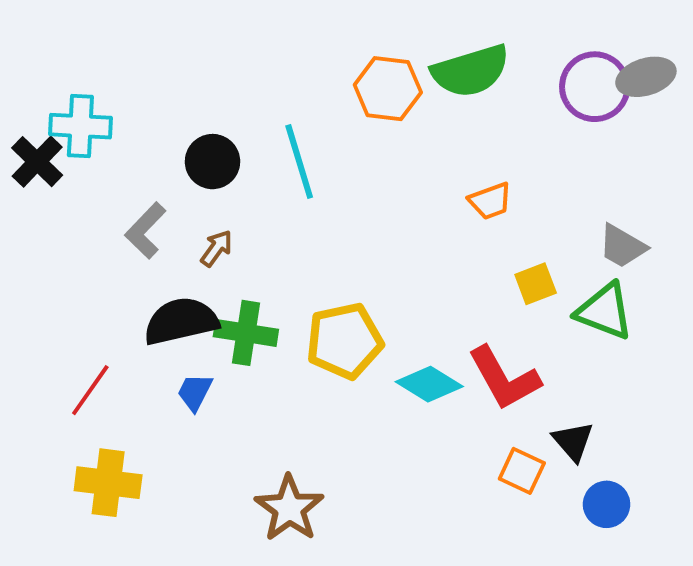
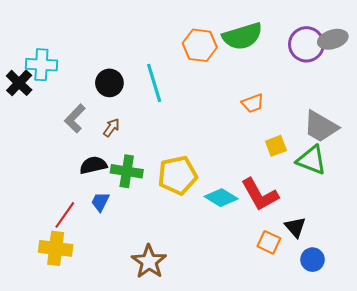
gray trapezoid: (622, 246) -> (321, 127), size x1.4
black semicircle: (181, 321) -> (93, 165), size x0.7
red line: (90, 390) -> (65, 215), moved

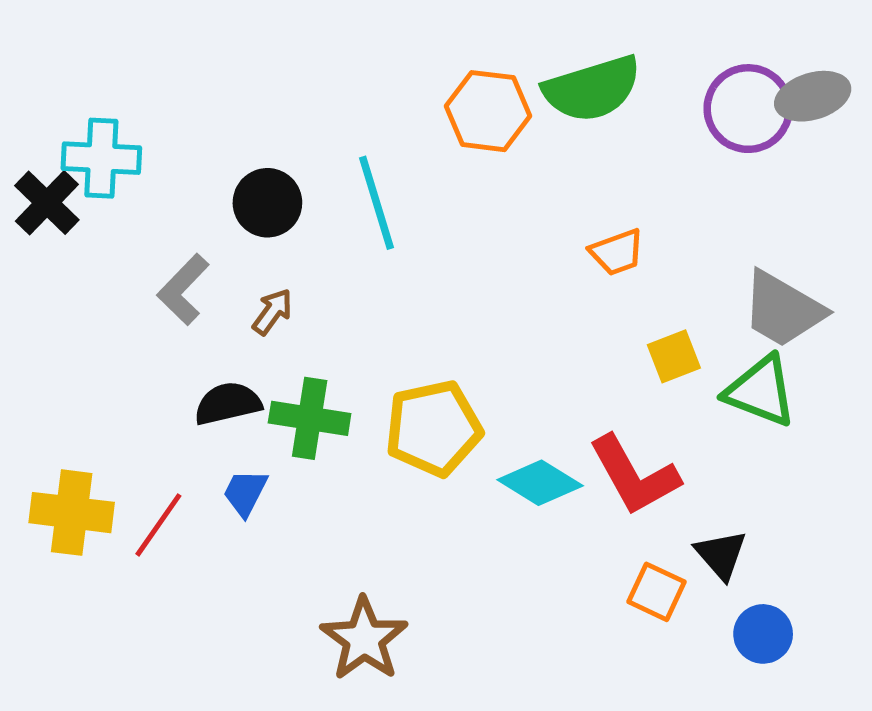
yellow cross: (56, 248) -> (72, 513), moved

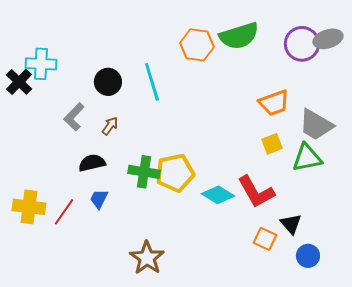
orange trapezoid: (617, 252) -> (274, 103), moved, size x1.4
green triangle: (761, 391) -> (307, 158), turned -32
green cross: (310, 418) -> (144, 172), moved

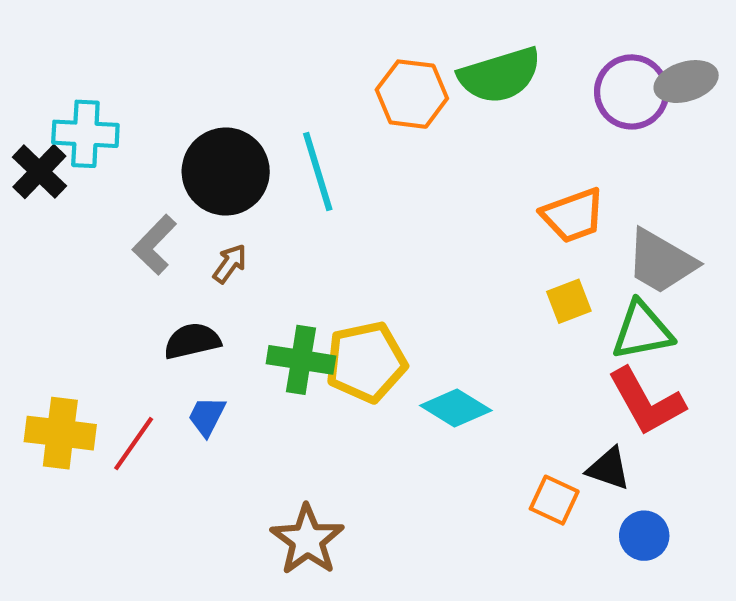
black circle: (108, 82) -> (226, 172), size x1.5
red L-shape: (256, 192) -> (646, 402), moved
black triangle: (291, 224) -> (609, 469), turned -30

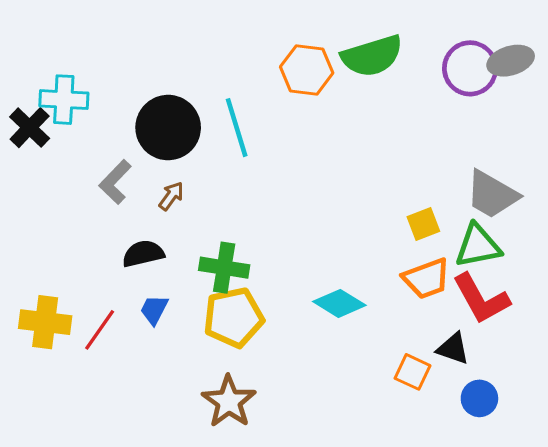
orange trapezoid: (573, 215) -> (427, 279), moved
yellow pentagon: (366, 362) -> (233, 317), moved

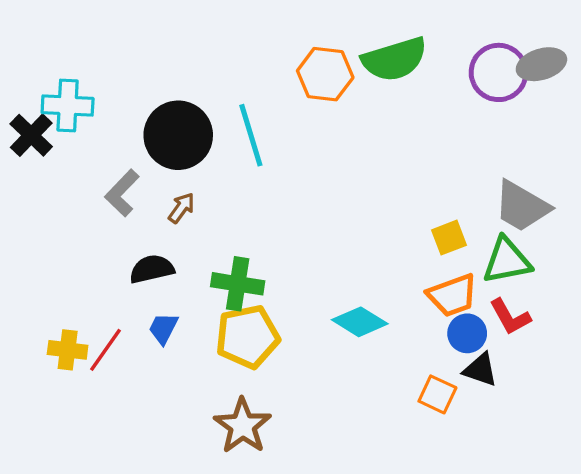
red L-shape: (481, 299) -> (510, 317), size x0.7
yellow cross: (45, 322) -> (68, 350), moved, size x0.7
blue circle: (479, 398) -> (467, 333), moved

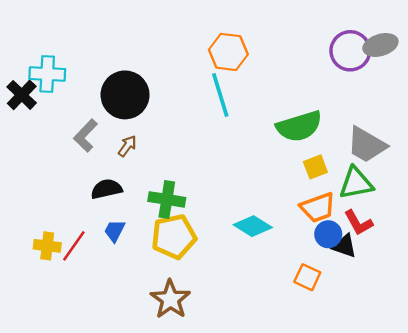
green semicircle: (394, 59) -> (299, 126), moved
cyan line: (251, 135) -> (220, 95), moved
black triangle: (480, 370) -> (344, 246), moved

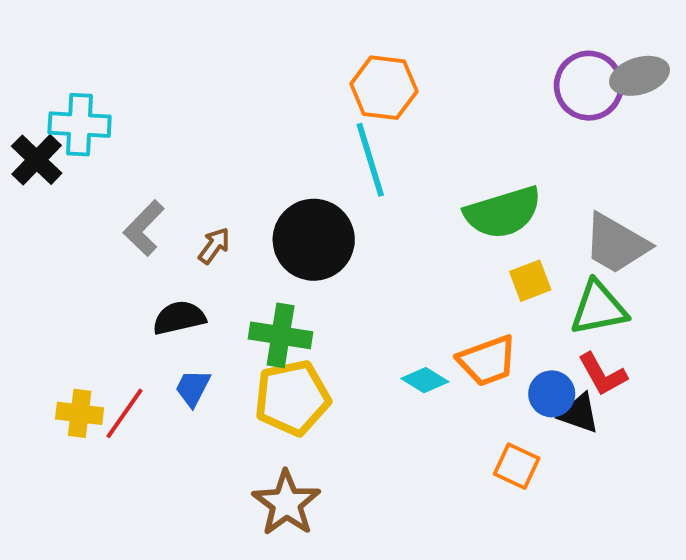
black circle: (125, 95) -> (314, 240), moved
orange trapezoid: (318, 208) -> (487, 361), moved
cyan diamond: (253, 226) -> (425, 380), size x0.7

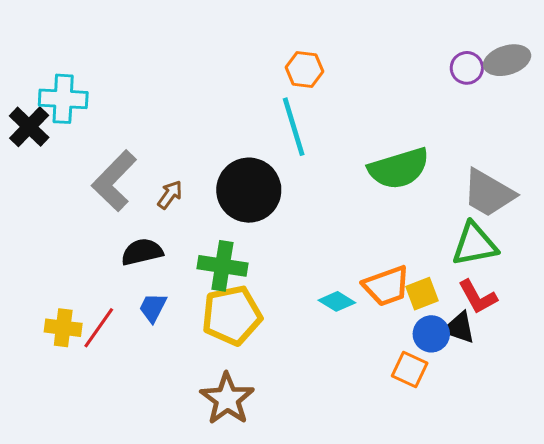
purple circle: (589, 86) -> (467, 68), size x0.6
orange hexagon: (384, 88) -> (304, 69), size x0.7
gray L-shape: (144, 228) -> (114, 181), size x1.4
yellow square: (530, 281) -> (422, 294), moved
blue circle: (552, 394) -> (431, 334), moved

